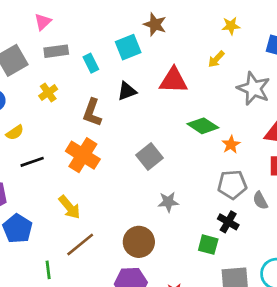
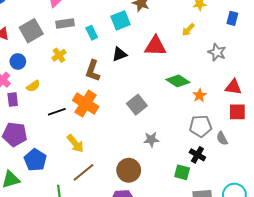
gray star: (254, 88) -> (217, 52), size x0.7
black line: (32, 162) -> (57, 112), moved

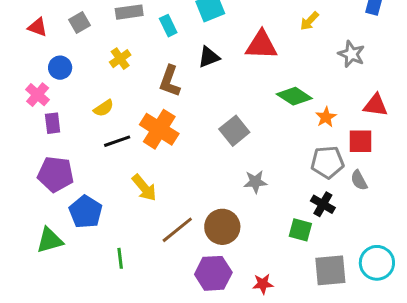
gray square: (31, 31) -> (80, 23), size x0.6
yellow semicircle: (33, 86) -> (104, 108), moved
red square: (237, 112) -> (360, 141), moved
brown line: (84, 172) -> (177, 230), moved

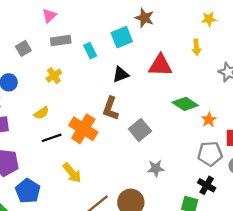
yellow arrow: (309, 21) -> (196, 47), turned -49
brown L-shape: (170, 81) -> (110, 108), moved

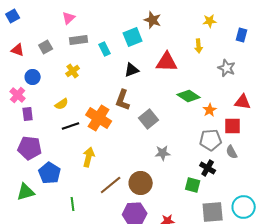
yellow arrow: (72, 173) -> (89, 157), turned -126

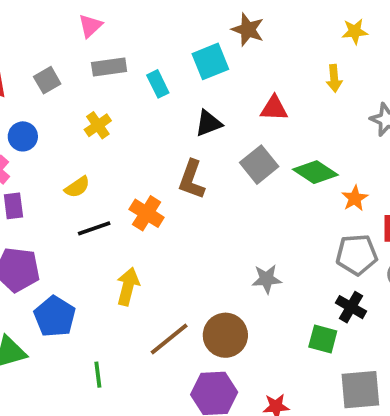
red triangle: (167, 62) -> (274, 108), size x0.7
orange cross: (99, 118) -> (147, 213), size x0.7
gray square: (149, 119) -> (259, 165), moved

